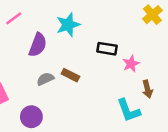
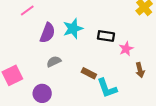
cyan star: (68, 25) -> (73, 29), moved
brown rectangle: (70, 75) -> (89, 73), moved
cyan L-shape: (128, 110) -> (107, 88), moved

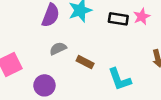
pink star: (126, 49) -> (142, 17), moved
brown rectangle: (89, 73) -> (85, 62), moved

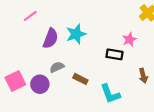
black rectangle: (118, 19) -> (114, 54), moved
purple circle: (44, 85) -> (40, 84), moved

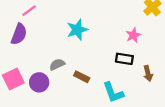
purple semicircle: (51, 38) -> (19, 34), moved
black rectangle: (114, 54) -> (124, 59), moved

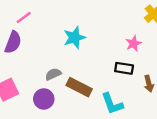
brown rectangle: (82, 77) -> (79, 87), size x1.5
purple circle: (39, 82) -> (44, 99), moved

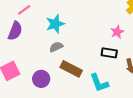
cyan star: (74, 38) -> (55, 24), moved
gray semicircle: (53, 74) -> (56, 47), moved

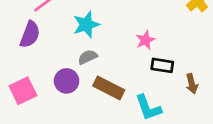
pink star: (117, 32) -> (145, 40), moved
purple circle: (41, 79) -> (67, 81), moved

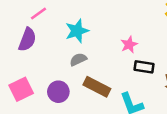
purple circle: (67, 81) -> (58, 92), moved

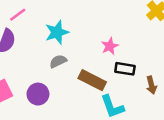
brown rectangle: (97, 87) -> (92, 80), moved

